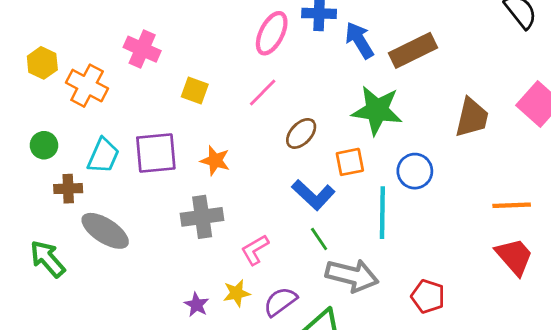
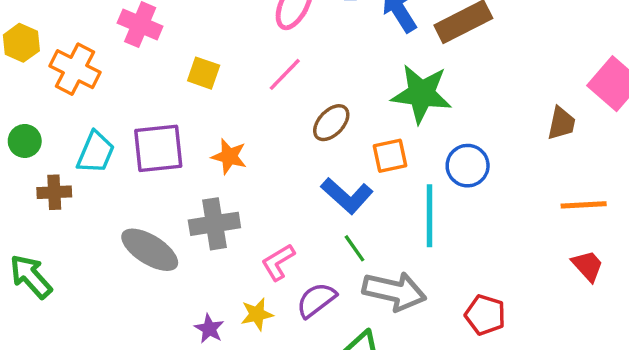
brown trapezoid: (472, 118) -> (561, 123), moved, size x0.7
gray ellipse: (105, 231) -> (150, 250), moved
red trapezoid: (514, 256) -> (588, 266), size x0.7
purple semicircle: (280, 302) -> (316, 300), moved

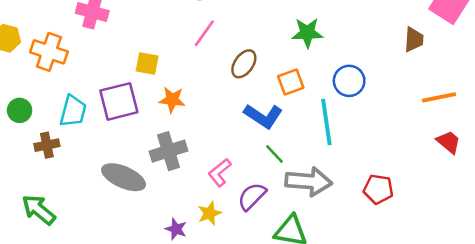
yellow square: (204, 73) -> (147, 63), moved
green star: (421, 94) -> (307, 33), size x0.7

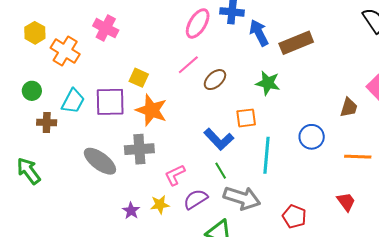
brown ellipse: (244, 64) -> (215, 80), moved
blue circle: (349, 81) -> (312, 137), moved
orange star: (172, 100) -> (151, 110), size x1.5
red trapezoid: (449, 142) -> (346, 202), moved

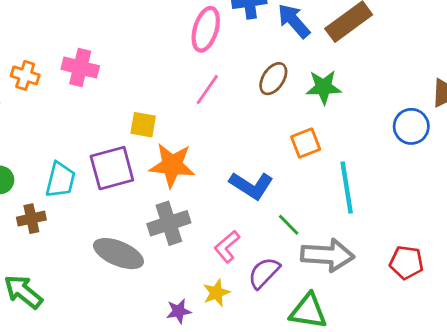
orange cross: (65, 51) -> (25, 75), moved, size x0.7
brown ellipse: (215, 80) -> (273, 79), moved
blue circle: (312, 137) -> (411, 126), moved
blue L-shape: (219, 139) -> (251, 185), moved
purple star: (131, 211) -> (179, 311), turned -30

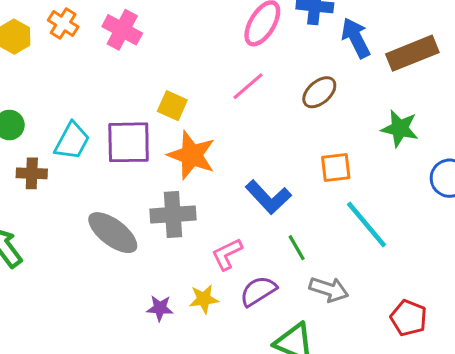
green star: (324, 87) -> (400, 128), moved
cyan line: (347, 188) -> (367, 224), turned -45
gray arrow: (328, 255) -> (329, 289), size x0.7

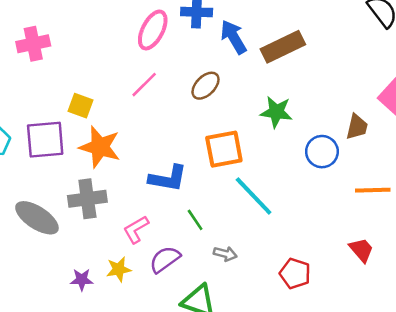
pink cross: (122, 30) -> (33, 44), turned -36
orange square: (336, 168) -> (224, 149), size x1.4
blue L-shape: (268, 197) -> (168, 178), turned -33
gray arrow: (329, 289) -> (225, 254), size x0.7

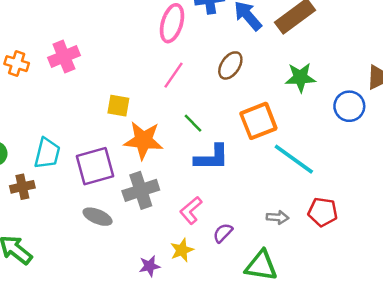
purple square: (45, 140) -> (95, 166), moved
gray ellipse: (37, 218) -> (98, 217), size x0.7
green line: (195, 220) -> (193, 123), moved
purple semicircle: (165, 259) -> (223, 233), size x0.7
red pentagon: (295, 273) -> (323, 212), moved

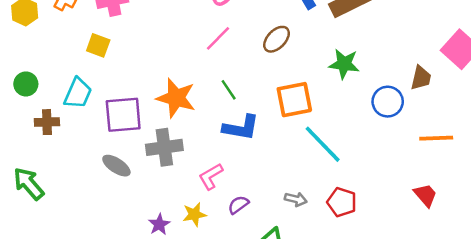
yellow square: (118, 106) -> (98, 45), moved
purple star: (150, 266) -> (159, 224), turned -30

